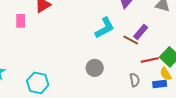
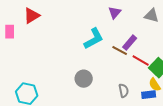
red line: (150, 60) -> (141, 61), moved, turned 42

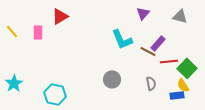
cyan L-shape: (94, 39) -> (122, 39), turned 95
red line: (141, 61) -> (169, 61), turned -36
gray semicircle: (124, 91) -> (151, 83), moved

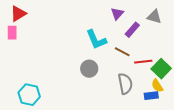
red triangle: (60, 16) -> (18, 14), moved
purple rectangle: (158, 43) -> (132, 30), moved
gray circle: (112, 79) -> (89, 69), moved
gray semicircle: (151, 83) -> (125, 84), size x1.5

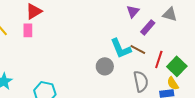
cyan L-shape: (96, 40) -> (121, 48), moved
red line: (143, 62) -> (159, 59), turned -66

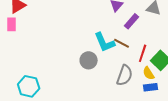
gray semicircle: (141, 81) -> (125, 75), turned 30
yellow semicircle: (173, 83) -> (149, 73), moved

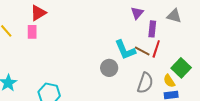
purple rectangle: (132, 21) -> (152, 29), turned -35
red line: (143, 53) -> (156, 49), moved

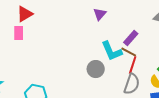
purple triangle: (137, 13) -> (100, 14), moved
purple rectangle: (152, 29) -> (131, 38), moved, turned 35
red line: (156, 49) -> (133, 65), moved

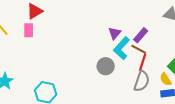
purple triangle: (100, 14) -> (115, 33), moved
cyan L-shape: (112, 51) -> (122, 48), turned 65

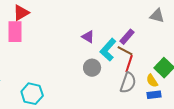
pink rectangle: (29, 30) -> (15, 32), size x1.5
purple triangle: (115, 33) -> (88, 37), moved, turned -40

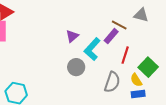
purple triangle: (88, 37) -> (72, 36), turned 48
brown line: (125, 51) -> (119, 25), moved
red line: (129, 64) -> (125, 55), moved

